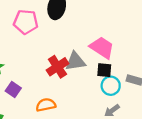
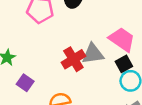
black square: (104, 70) -> (124, 64), turned -35

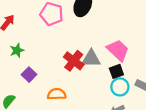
red cross: (73, 59) -> (74, 61), turned -30

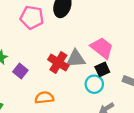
purple square: (29, 75) -> (20, 71), moved
cyan circle: (120, 87) -> (94, 84), moved

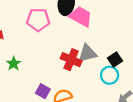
pink trapezoid: (102, 48) -> (81, 17), moved
purple square: (20, 71) -> (43, 91), moved

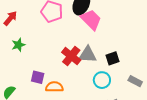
black square: (115, 60) -> (112, 58), moved
purple square: (43, 91) -> (38, 77), turned -32

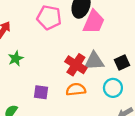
pink trapezoid: (91, 20) -> (94, 22), turned 75
orange semicircle: (54, 87) -> (76, 89), moved

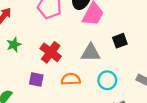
black square: (122, 63) -> (120, 41), moved
red cross: (76, 65) -> (51, 52), moved

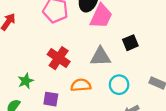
green star: (14, 45) -> (26, 81), moved
purple square: (36, 79) -> (51, 99), moved

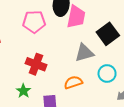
black square: (130, 43) -> (108, 34), size x1.5
red cross: (59, 58) -> (36, 64), moved

